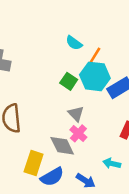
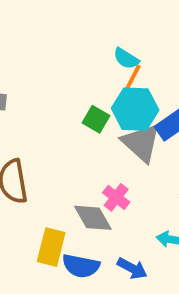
cyan semicircle: (74, 43) -> (126, 59), moved
gray triangle: (76, 114) -> (141, 143), moved, size x1.6
blue semicircle: (52, 177) -> (81, 266), turned 45

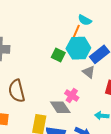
cyan semicircle: (126, 59) -> (85, 20), moved
gray triangle: (141, 143) -> (89, 72), moved, size x0.6

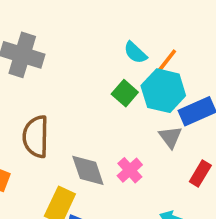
cyan semicircle: (85, 20) -> (135, 53), moved
gray diamond: (60, 107) -> (88, 170), moved

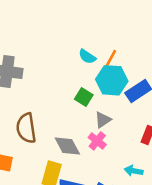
green square: (125, 93) -> (84, 97), moved
gray triangle: (170, 137) -> (103, 120), moved, turned 42

